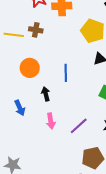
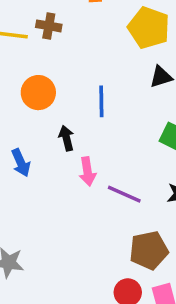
pink arrow: (51, 121) -> (87, 171), moved
purple line: (79, 126) -> (124, 194), turned 66

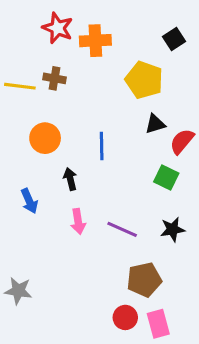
pink arrow: (87, 171) -> (78, 222), moved

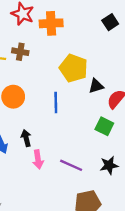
yellow pentagon: (144, 80) -> (74, 68), moved
black arrow: (70, 179) -> (26, 138), moved

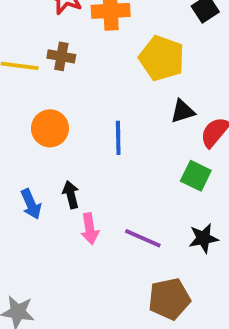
yellow pentagon: (74, 68) -> (162, 58), moved

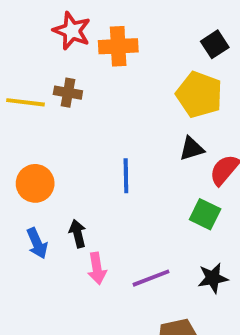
yellow pentagon: (162, 58) -> (199, 95), moved
orange circle: (50, 128) -> (35, 183), moved
purple line: (143, 238) -> (151, 278), turned -45

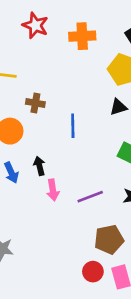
orange cross: (118, 46) -> (82, 36), moved
brown cross: (68, 93) -> (35, 103), moved

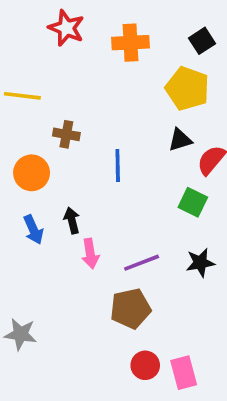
brown pentagon: (109, 239) -> (131, 308), moved

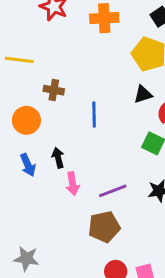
gray star: (21, 334) -> (26, 259), moved

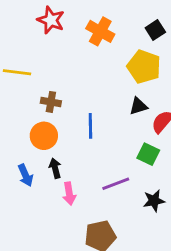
orange cross: (104, 18) -> (100, 31), turned 32
orange circle: (26, 120) -> (44, 136), moved
purple line: (113, 191) -> (116, 184), moved

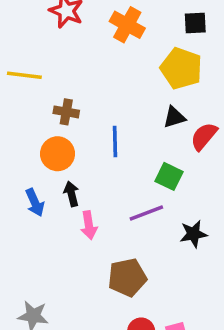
black square: (155, 30) -> (195, 23), turned 30
green square: (148, 154) -> (169, 176), moved

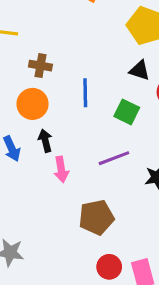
black triangle: (174, 117) -> (139, 70), turned 35
green square: (169, 176) -> (127, 112), moved

